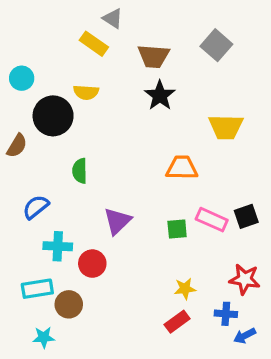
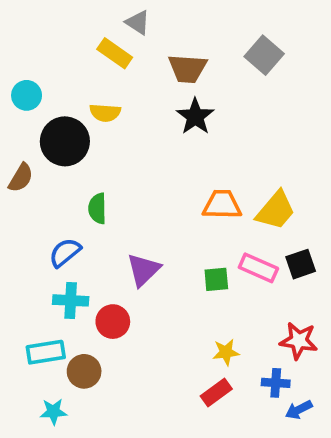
yellow trapezoid: (226, 127) -> (276, 210), moved, turned -51
blue semicircle: (36, 207) -> (65, 253), moved

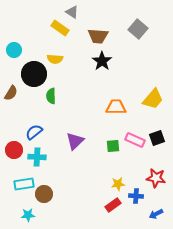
green semicircle: (97, 208) -> (51, 96), moved
yellow trapezoid: (276, 210) -> (153, 99), moved
red circle: (113, 322) -> (14, 150), moved
blue cross: (276, 383) -> (136, 196), moved

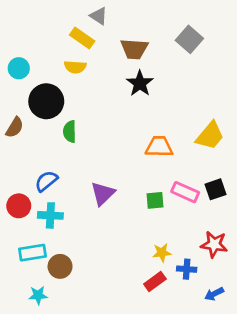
yellow semicircle: (55, 59) -> (75, 67), moved

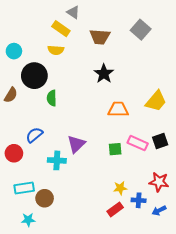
black star: (140, 83) -> (104, 74), moved
cyan cross: (50, 215) -> (57, 160), moved
blue arrow: (214, 294) -> (159, 210), moved

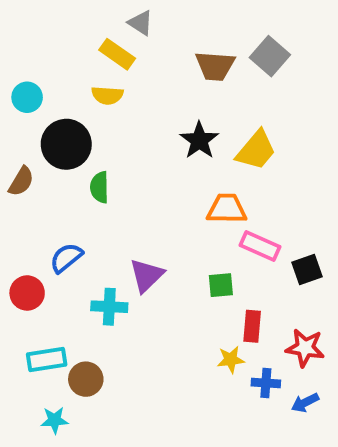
brown trapezoid: (100, 37) -> (215, 66), moved
yellow trapezoid: (156, 101) -> (256, 150), moved
pink rectangle: (138, 143) -> (260, 246), moved
red rectangle: (115, 209) -> (252, 326), moved, turned -49

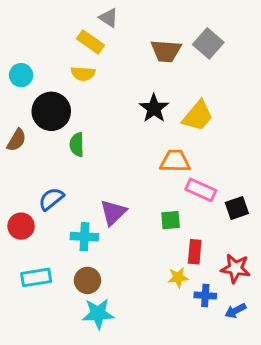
brown circle: (86, 379) -> (87, 280), moved
cyan star: (54, 420) -> (98, 314), moved, size x1.5

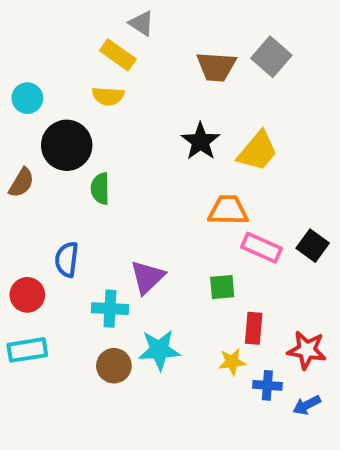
blue semicircle: (51, 199) -> (67, 259), turned -44
black square: (237, 208) -> (313, 246), moved, turned -35
cyan rectangle: (36, 277) -> (27, 350), moved
cyan star: (98, 314) -> (159, 350), moved

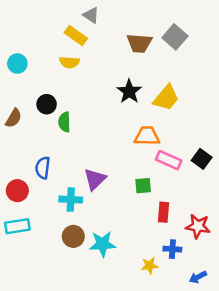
black circle: (67, 145) -> (47, 104), moved, size x0.6
cyan star: (159, 350) -> (103, 244), moved
yellow star: (232, 362) -> (150, 266), moved
blue arrow: (307, 405) -> (198, 277), moved

